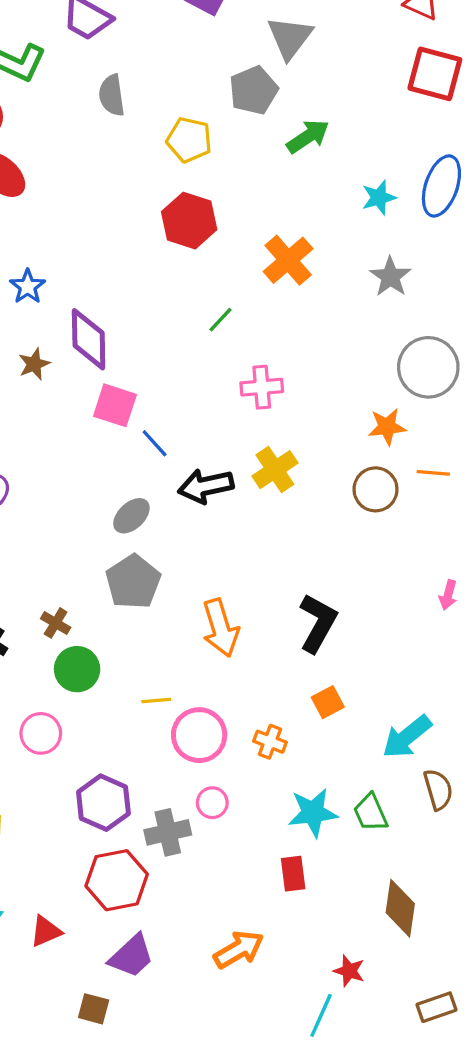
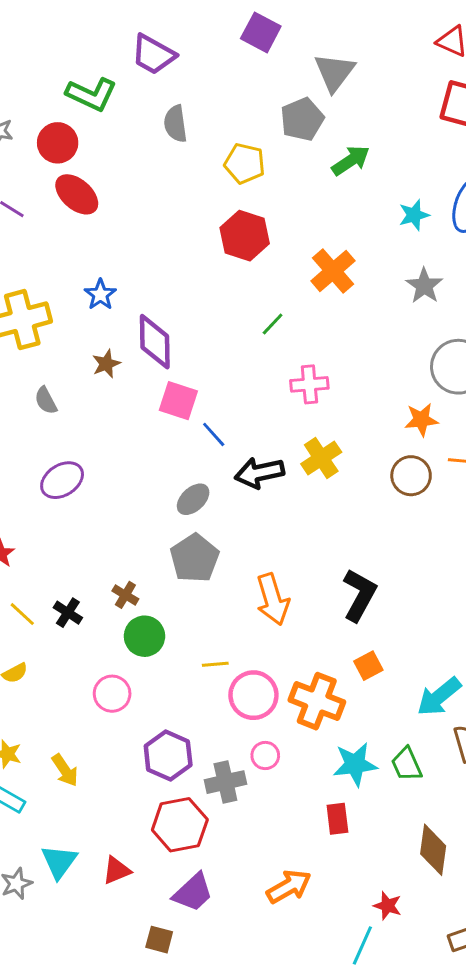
orange cross: (270, 742) -> (317, 701), size x1.8

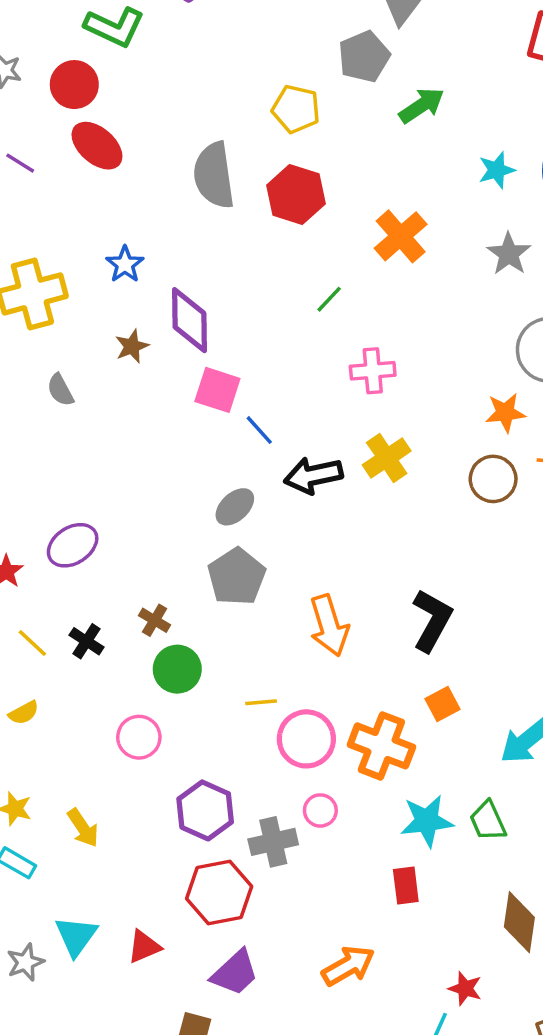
gray semicircle: (175, 124) -> (214, 175), moved, size x1.5
purple ellipse: (62, 480) -> (73, 545), moved

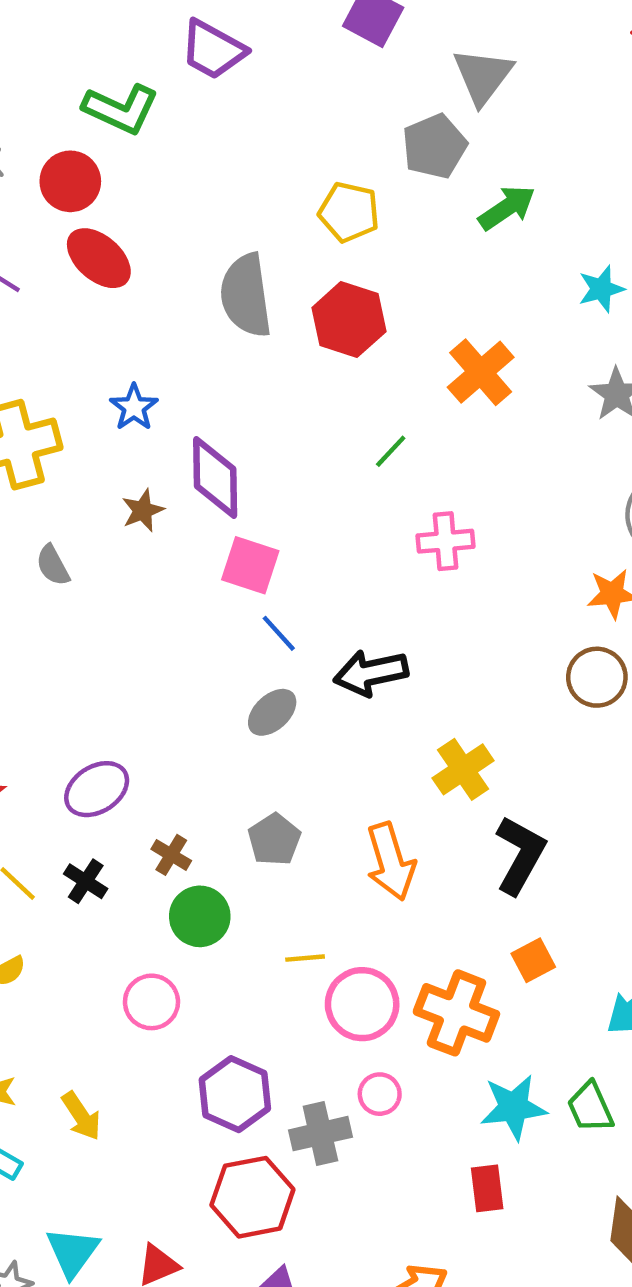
blue line: (259, 430) -> (279, 633), moved
yellow cross: (387, 458) -> (463, 769), moved
purple ellipse: (73, 545) -> (97, 789), moved
gray pentagon: (237, 577) -> (274, 840), moved, size x0.7

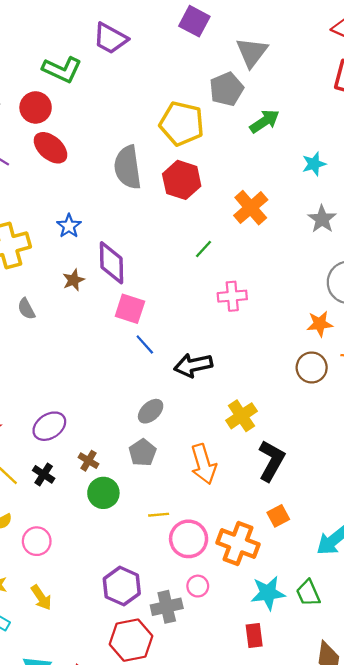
yellow pentagon: (349, 212) -> (182, 124), size x1.4
gray ellipse: (272, 712) -> (151, 411), moved
pink circle: (151, 1002) -> (37, 541), moved

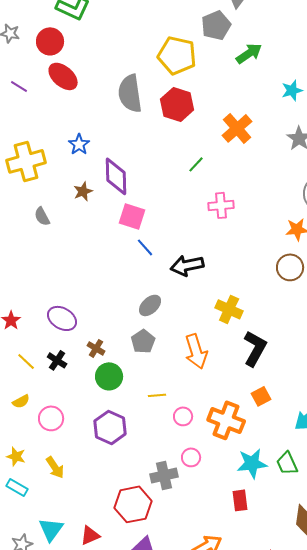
yellow cross: (241, 416) -> (229, 309), turned -32
purple ellipse: (49, 426) -> (62, 318), turned 64
pink circle: (189, 539) -> (183, 416), size x0.6
purple hexagon: (122, 586) -> (110, 427), moved

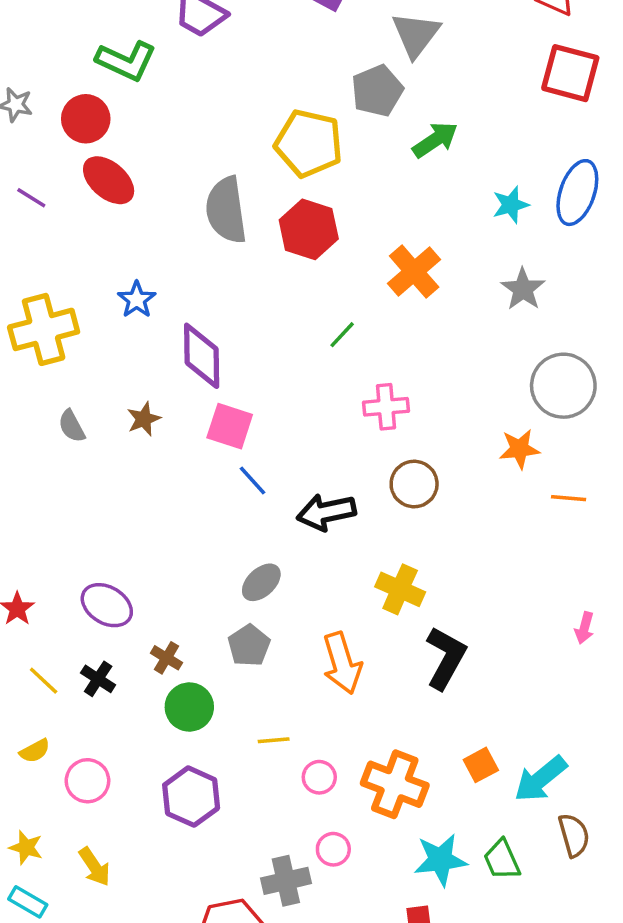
brown star: (83, 191) -> (144, 419), moved
brown circle: (290, 267) -> (414, 484), moved
orange square: (261, 396) -> (481, 765), moved

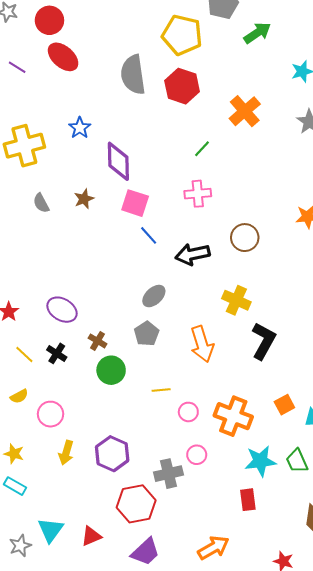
pink cross: (386, 407) -> (198, 194), moved
purple hexagon: (191, 797) -> (112, 454), moved
yellow arrow: (95, 867) -> (66, 453), moved, turned 50

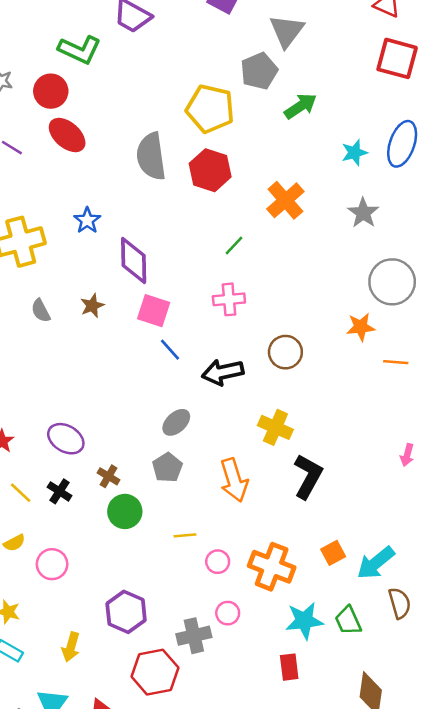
yellow arrow: (66, 453) -> (71, 647), moved

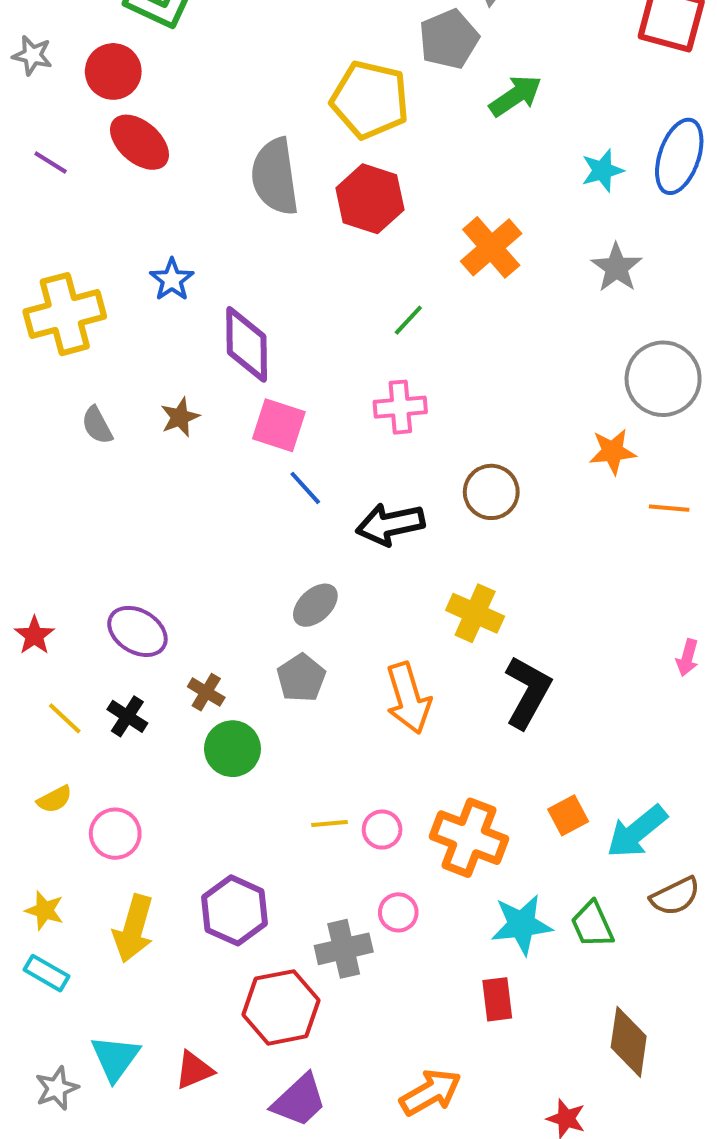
yellow line: (185, 535) -> (330, 823), moved
brown semicircle: (400, 603) -> (675, 896), turned 80
yellow arrow: (71, 647) -> (133, 929), moved, size x1.4

